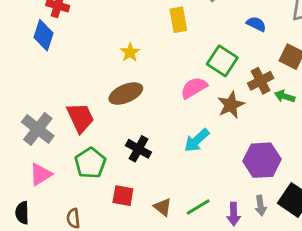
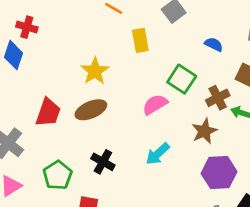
yellow star: (130, 52) -> (95, 71), size x1.5
brown star: (231, 105) -> (204, 131), moved
red trapezoid: (80, 118) -> (48, 112), moved, turned 44

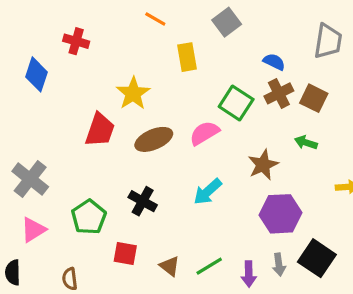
red cross: (27, 27) -> (76, 41), moved
brown cross: (218, 98) -> (279, 93), moved
brown ellipse: (91, 110) -> (154, 139), moved
red trapezoid: (48, 112) -> (100, 130), moved

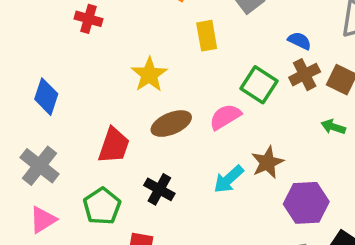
blue diamond: (37, 74) -> (46, 97), moved
red trapezoid: (100, 130) -> (114, 145), moved
brown star: (263, 165) -> (267, 162), moved

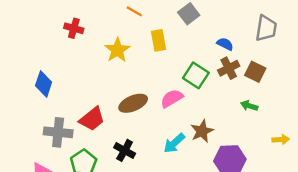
yellow star: (149, 75) -> (117, 50), moved
red trapezoid: (114, 145) -> (92, 119), turned 32
gray cross: (40, 166) -> (58, 132), moved, turned -32

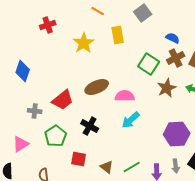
red cross: (74, 28) -> (48, 25), turned -35
pink semicircle: (172, 98) -> (125, 96), moved, turned 30
brown star: (202, 131) -> (167, 88), moved
gray cross: (58, 132) -> (35, 111), size x0.6

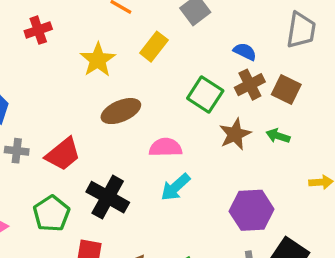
yellow rectangle: (118, 35) -> (154, 47), turned 48
brown ellipse: (97, 87) -> (121, 111), moved
gray cross: (35, 111) -> (17, 151), moved
black cross: (90, 126) -> (108, 197), size x1.4

